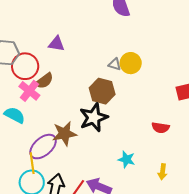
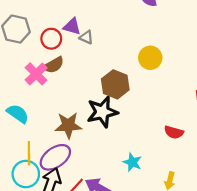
gray triangle: (115, 64) -> (86, 37), moved
red circle: (25, 66) -> (51, 39), moved, size x0.7
cyan semicircle: (15, 115) -> (18, 114), moved
purple ellipse: (43, 147) -> (55, 157), moved

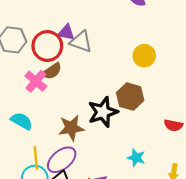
gray triangle: (86, 37) -> (81, 42), size x1.6
red circle: (51, 39) -> (47, 46), size x1.5
brown hexagon: (115, 84) -> (130, 97), moved

